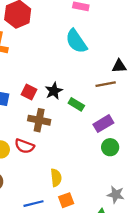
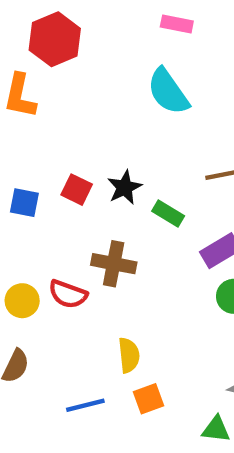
brown cross: (39, 120) -> (114, 264), moved

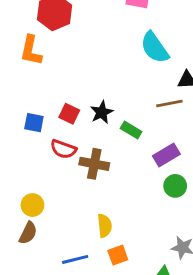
cyan semicircle: (168, 92) -> (155, 48), moved
red semicircle: (68, 294) -> (63, 149), moved
yellow circle: (22, 301) -> (32, 205), moved

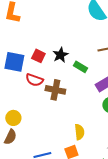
blue square: (34, 123) -> (14, 62), size x1.5
yellow semicircle: (105, 226) -> (79, 132), moved

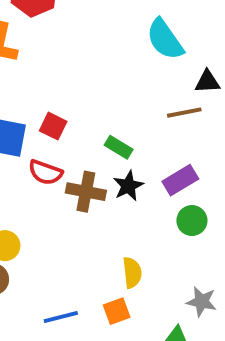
black star: (60, 55) -> (128, 186), moved
green rectangle: (80, 67) -> (119, 147), moved

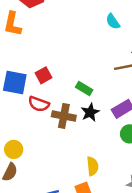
cyan semicircle: (165, 39) -> (113, 22), size x0.6
red square: (53, 126) -> (44, 75), turned 35

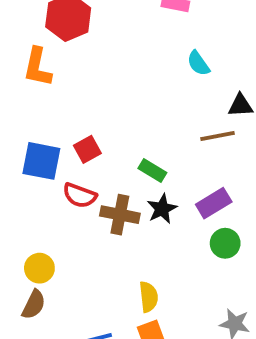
yellow semicircle: (93, 166) -> (149, 297), moved

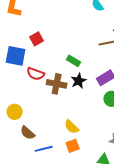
red square: (87, 149) -> (37, 39), moved
yellow semicircle: (149, 297) -> (72, 127), turned 140
brown semicircle: (34, 305) -> (28, 133), moved, turned 105

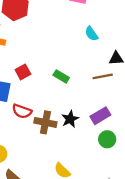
green rectangle: (74, 61) -> (61, 76), moved

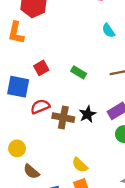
red semicircle: (22, 111) -> (40, 107), turned 138

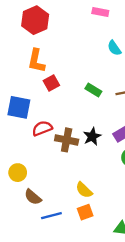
orange L-shape: (16, 33) -> (36, 61), moved
red square: (41, 68) -> (51, 83), moved
green rectangle: (79, 72) -> (93, 90), moved

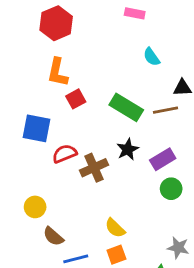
green rectangle: (93, 90) -> (126, 107), size x1.6
black star: (92, 136) -> (128, 149), moved
brown cross: (67, 140) -> (94, 168), turned -35

